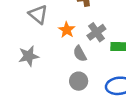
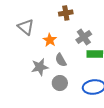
gray cross: (96, 32) -> (84, 37), moved
gray star: (29, 56) -> (40, 67), moved

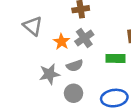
gray cross: (84, 37) -> (84, 38), moved
gray semicircle: (61, 60) -> (75, 66), turned -80

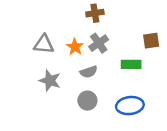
gray triangle: (33, 26) -> (44, 44), moved, turned -35
gray star: (49, 74) -> (50, 81), moved, turned 30

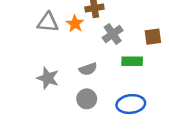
gray cross: (99, 43) -> (113, 34), moved
gray triangle: (44, 44) -> (48, 22), moved
orange star: (75, 47) -> (75, 24), moved

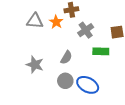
gray semicircle: (88, 69) -> (66, 57), turned -40
blue ellipse: (131, 104) -> (88, 85), moved, turned 35

